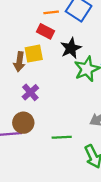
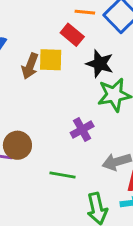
black star: (71, 48) -> (100, 64), turned 30
purple cross: (30, 92) -> (82, 130), moved

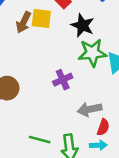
green line: (62, 175) -> (40, 140), moved

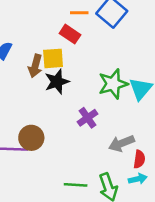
black star: (82, 25) -> (57, 82), moved, turned -30

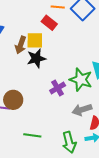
green star: (113, 84) -> (81, 80), moved, turned 30
green line: (76, 185) -> (32, 135), moved

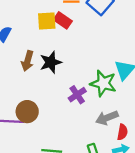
yellow square: (35, 40) -> (47, 21), moved
brown arrow: (21, 45) -> (28, 61), moved

